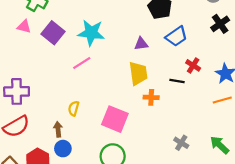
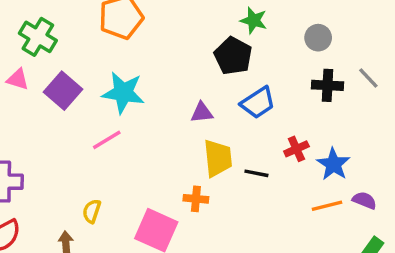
black cross: (220, 24) -> (328, 85), turned 36
red cross: (193, 65) -> (296, 149), moved, turned 32
yellow trapezoid: (138, 73) -> (218, 158), moved
orange cross: (151, 97) -> (196, 199), moved

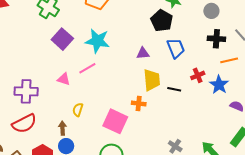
pink triangle: (18, 79) -> (64, 79), moved
blue trapezoid: (258, 103) -> (176, 48), turned -80
orange line: (327, 206) -> (229, 60), moved

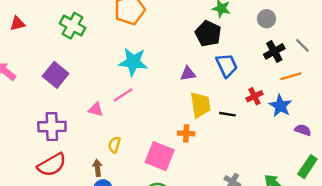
purple square: (62, 39) -> (56, 75), moved
black cross: (216, 39) -> (274, 51), turned -30

